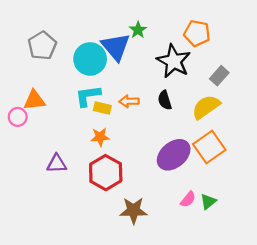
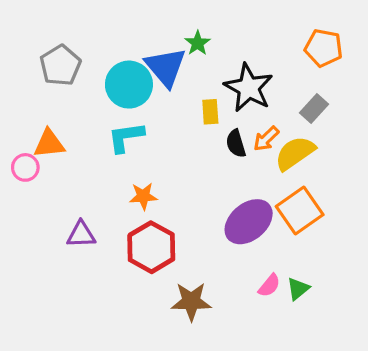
orange pentagon: (197, 33) -> (324, 48), moved
orange arrow: (129, 101) -> (266, 139), moved, turned -42
yellow rectangle: (102, 108) -> (210, 112), moved, turned 72

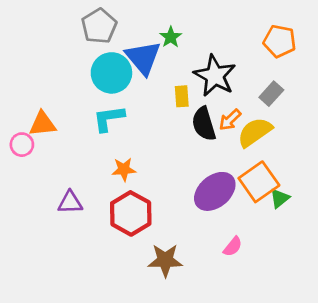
gray pentagon: (60, 65) -> (99, 26), moved
black semicircle: (236, 144) -> (204, 124), size x1.4
green triangle: (298, 289) -> (280, 198), moved

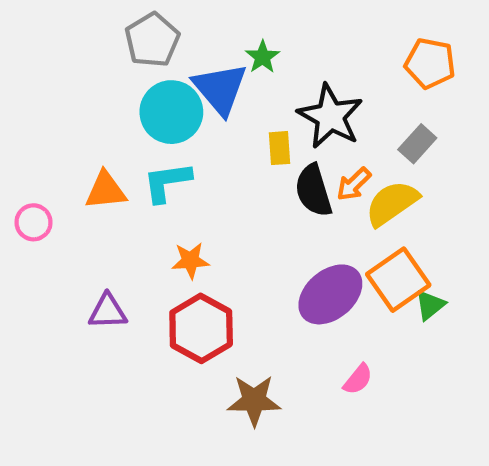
orange triangle: (43, 124) -> (106, 191), moved

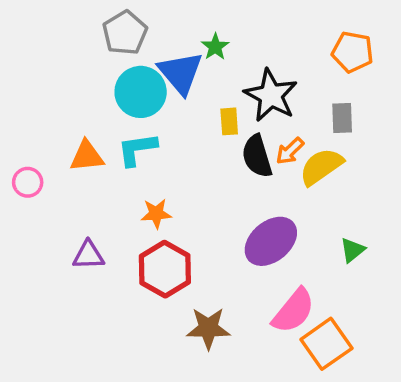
gray rectangle: (417, 144) -> (342, 118), turned -44
orange square: (398, 280) -> (326, 344), moved
pink semicircle: (358, 379) -> (293, 311), size x1.8

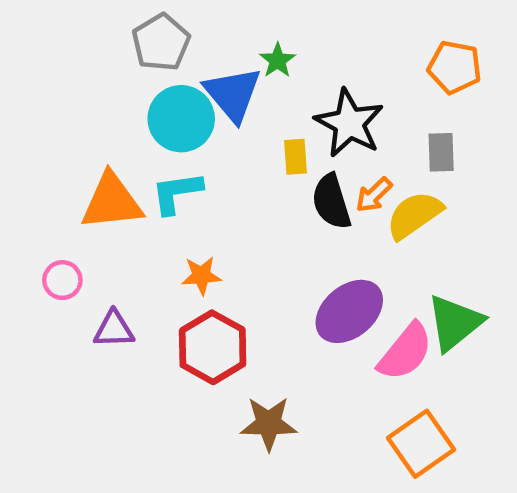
orange triangle: (87, 156) -> (112, 202), size x1.4
pink circle: (28, 182) -> (62, 280), moved
green triangle: (353, 250) -> (455, 323), size x1.8
pink semicircle: (293, 311) -> (405, 352), moved

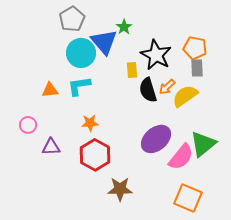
orange pentagon: (455, 67) -> (195, 48), moved
orange triangle: (112, 202) -> (50, 90), size x0.6
orange square: (421, 444) -> (188, 198), turned -32

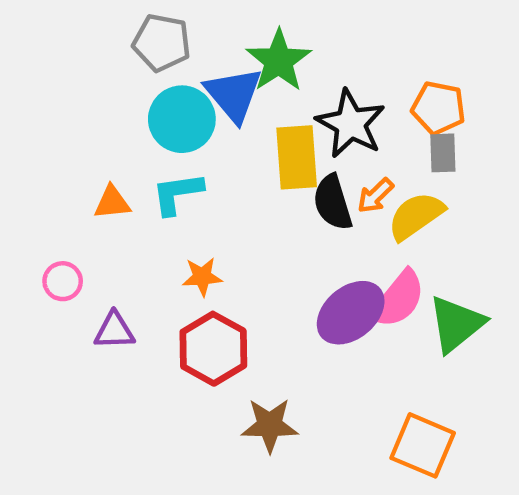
gray pentagon: (72, 19) -> (162, 43), turned -30
green star: (124, 27) -> (279, 61), size x1.8
yellow rectangle: (132, 70) -> (297, 157), size x1.8
pink semicircle: (181, 157) -> (398, 299), moved

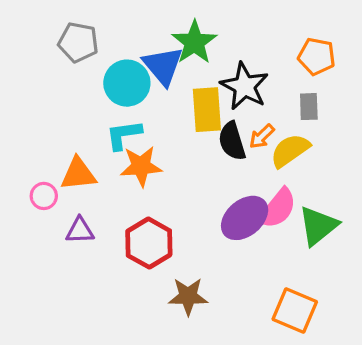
gray pentagon: (162, 43) -> (78, 42), moved
orange pentagon: (438, 108) -> (317, 56), moved
orange triangle: (112, 202) -> (78, 174), moved, size x1.4
orange star: (202, 277) -> (141, 166), moved, size x1.5

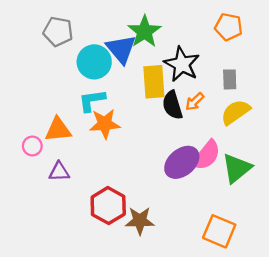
orange pentagon: (317, 56) -> (229, 27), moved
yellow semicircle: (290, 150) -> (236, 112), moved
red hexagon: (149, 243) -> (108, 206), moved

